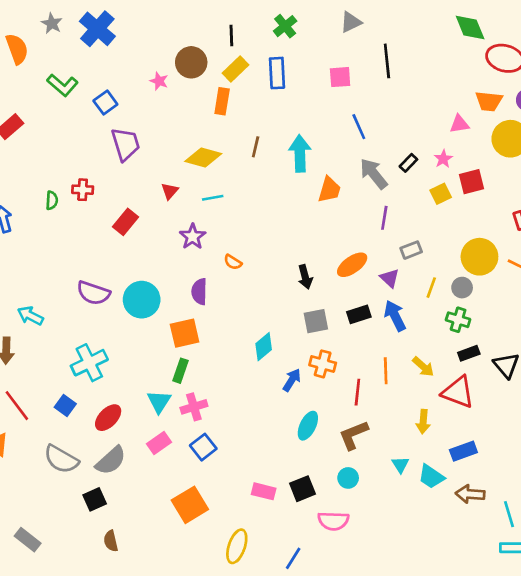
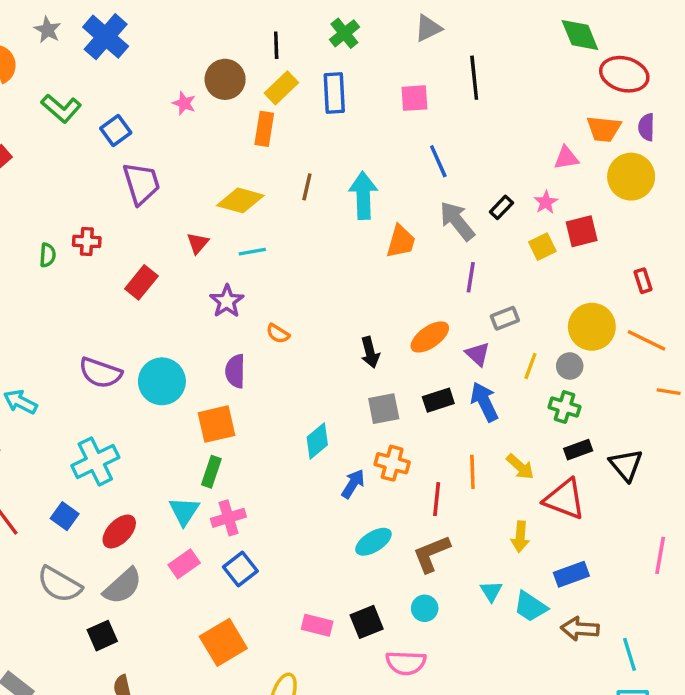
cyan ellipse: (308, 426) -> (373, 542), turned 32

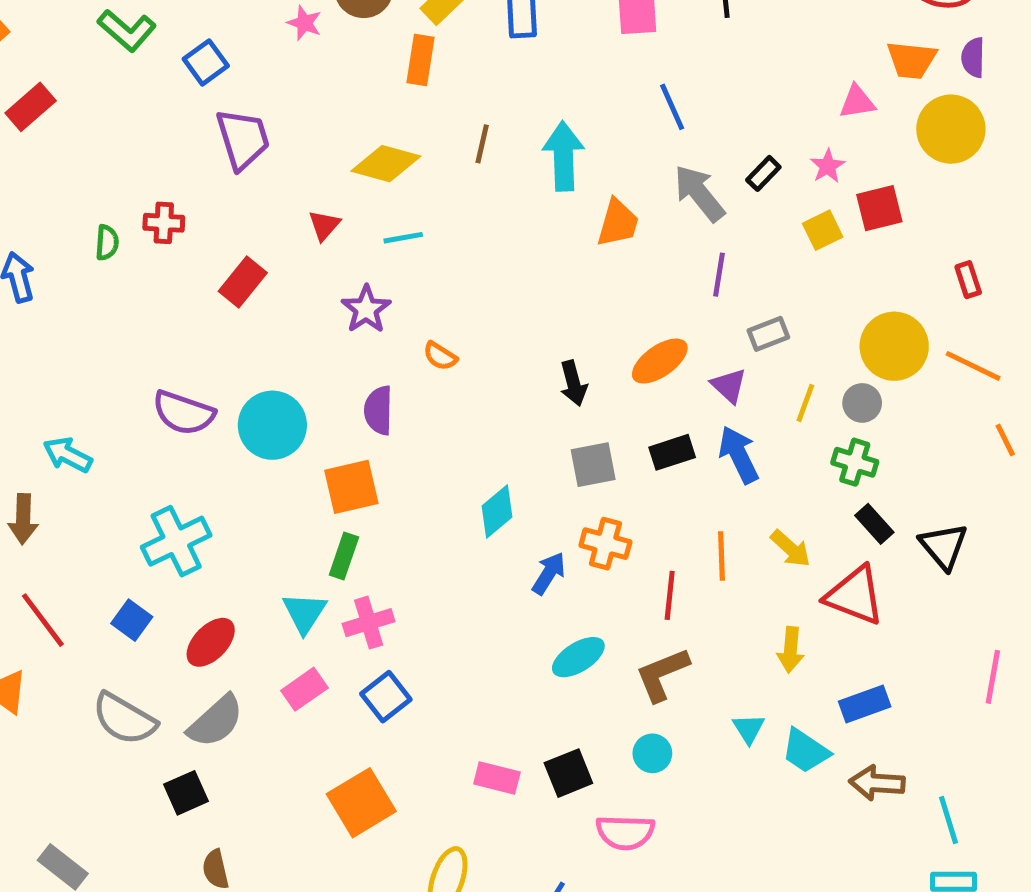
orange line: (669, 392) -> (1005, 440), turned 55
black rectangle: (578, 450) -> (874, 524), turned 68

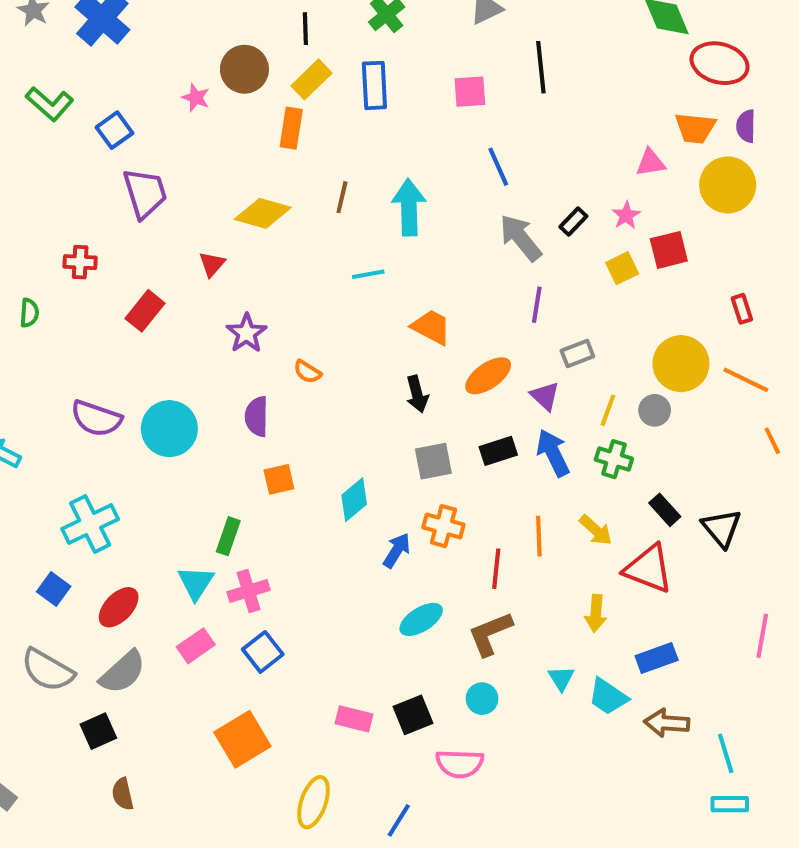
orange trapezoid: (618, 223) -> (431, 327), moved, turned -78
cyan line: (403, 238) -> (368, 274), moved
green semicircle: (107, 243) -> (29, 313), moved
green cross: (855, 462) -> (614, 459), moved
orange square: (351, 487) -> (279, 479), moved, size x0.7

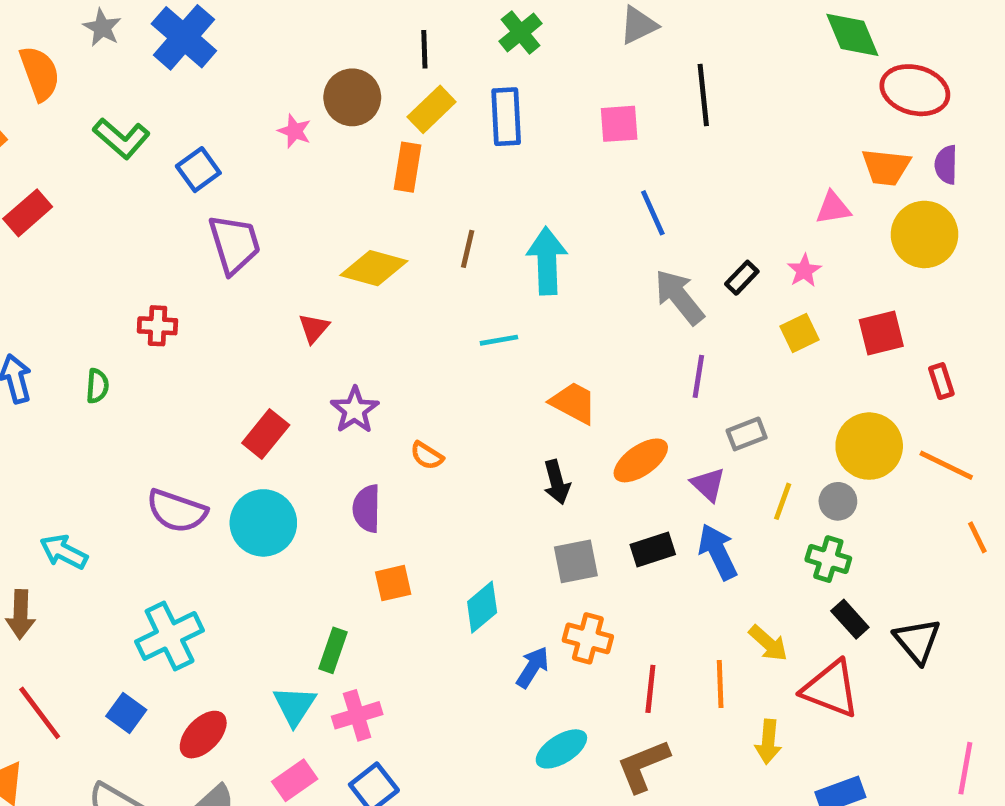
red square: (669, 250) -> (881, 333), moved
red rectangle: (145, 311) -> (266, 434), moved
green cross: (614, 459) -> (828, 559), moved
orange line: (539, 536) -> (720, 684), moved

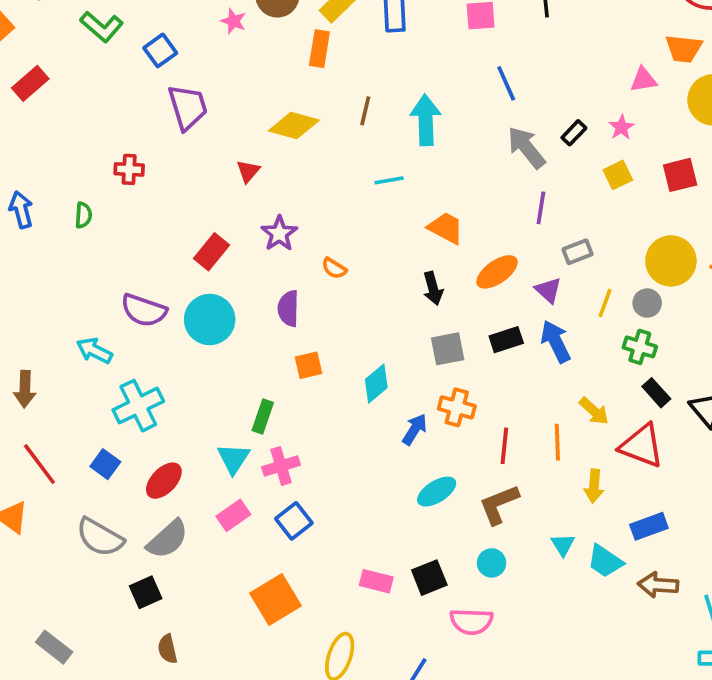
cyan arrow: (64, 552) -> (94, 351), moved

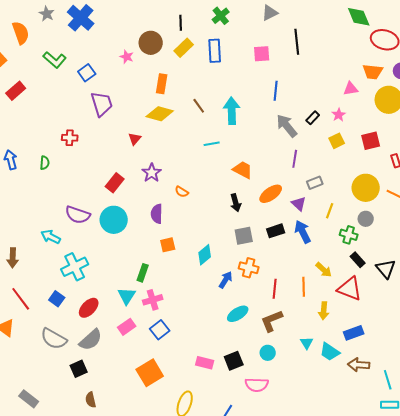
orange rectangle: (319, 49) -> (162, 84), moved
blue line: (506, 83) -> (276, 91), turned 30
brown line: (365, 111) -> (199, 106), turned -49
gray circle: (647, 303) -> (366, 219), moved

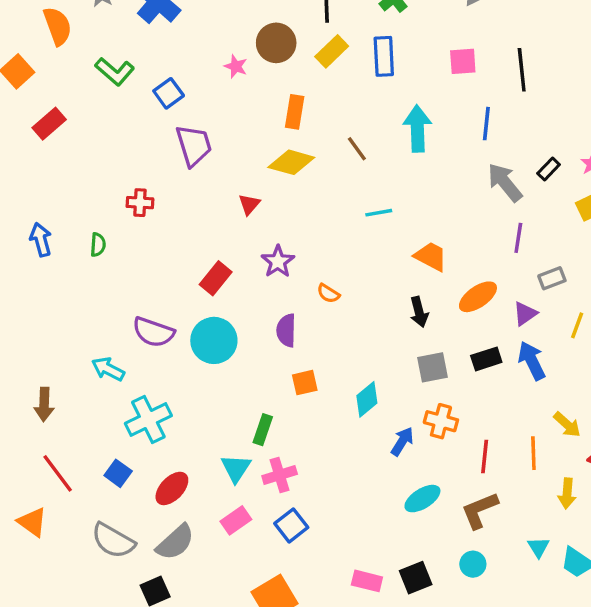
black line: (297, 42) -> (522, 70), moved
cyan arrow: (232, 111) -> (417, 129), moved
purple triangle: (299, 204) -> (525, 314), turned 42

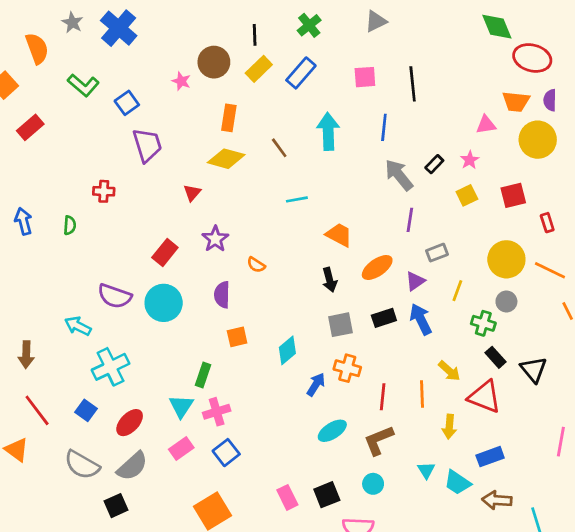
blue rectangle: (384, 56) -> (301, 73), turned 44
pink rectangle: (367, 581) -> (287, 497), turned 50

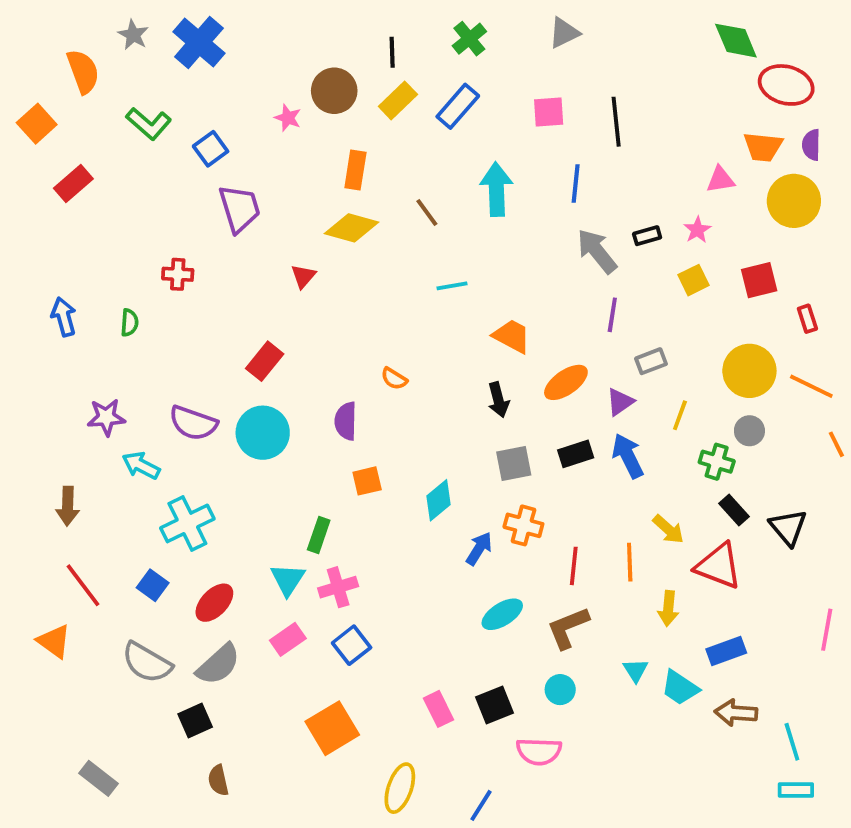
black rectangle: (434, 164) -> (647, 236), turned 30
purple star: (215, 239) -> (106, 417), moved, turned 30

